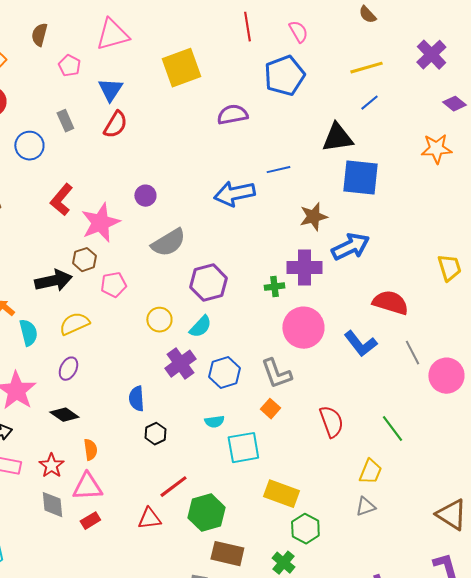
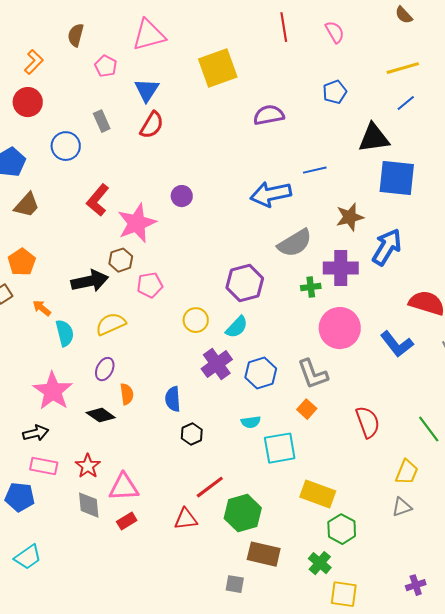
blue pentagon: (284, 76) -> (335, 92), moved, size x0.6
gray semicircle: (168, 243) -> (295, 243), moved
blue arrow: (350, 247) -> (387, 247), turned -33
orange semicircle: (90, 450) -> (127, 394), moved

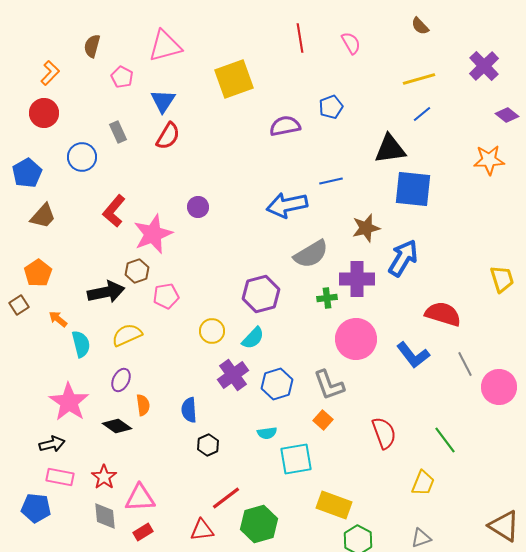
blue pentagon: (335, 92) -> (331, 107), moved
gray triangle: (402, 507) -> (421, 538), moved

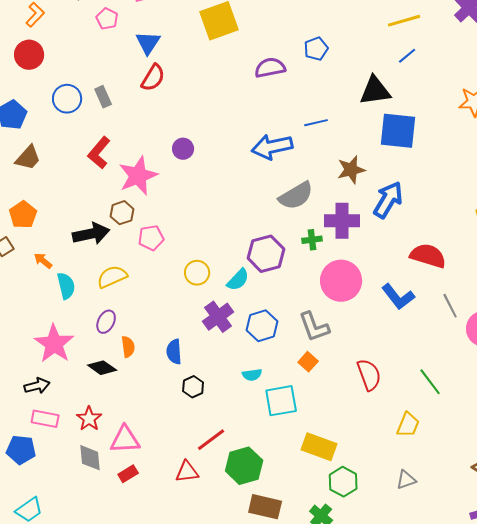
gray rectangle: (118, 132) -> (103, 97), moved
purple hexagon: (261, 294) -> (266, 254), moved

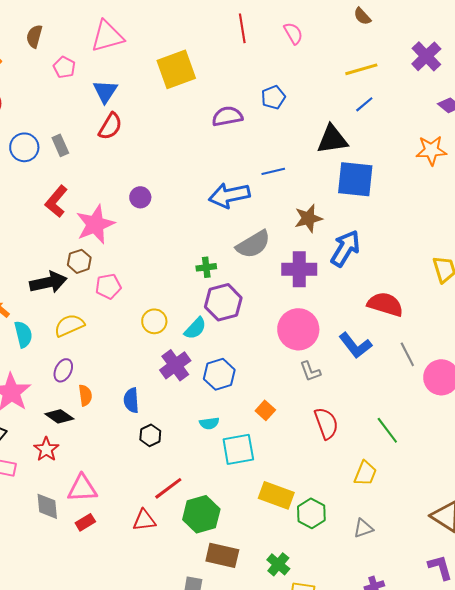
green cross: (312, 240) -> (206, 267), moved
gray L-shape: (314, 327) -> (310, 371), moved, size x0.7
red star: (89, 419) -> (46, 449), moved
green hexagon: (343, 482) -> (311, 513), moved

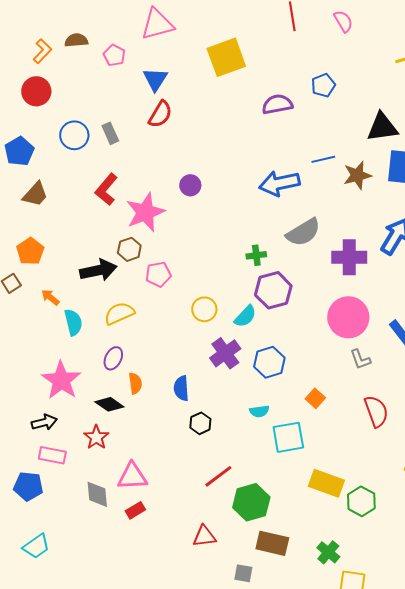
brown semicircle: (34, 36) -> (76, 40), moved, turned 70
brown star: (308, 218) -> (357, 175), moved
red triangle: (144, 520) -> (204, 536), moved

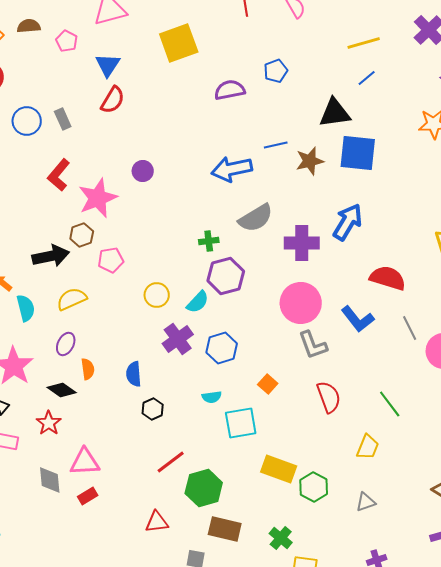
gray L-shape: (360, 359) -> (313, 345), size x1.4

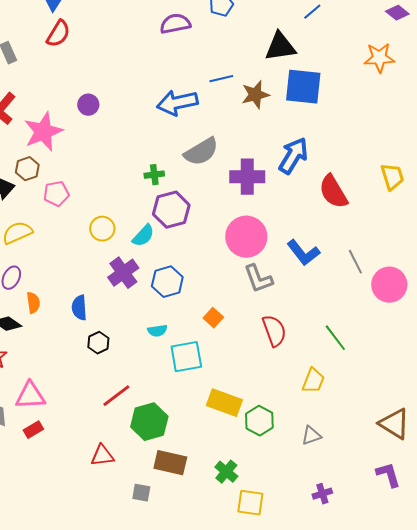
red semicircle: (388, 278) -> (333, 192), moved, turned -138

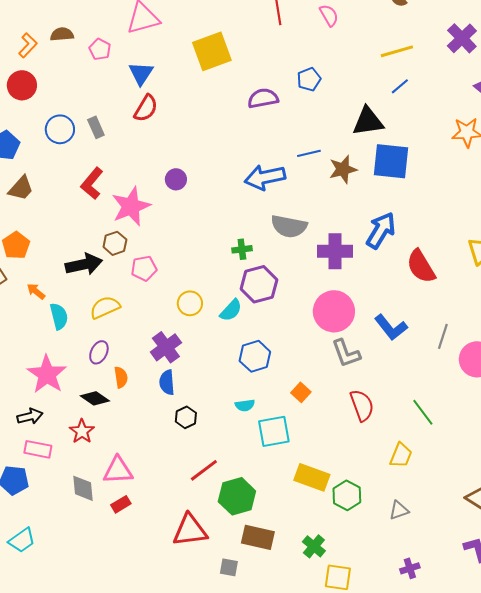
gray semicircle: (201, 152) -> (289, 226), turned 42
gray line: (355, 262) -> (443, 336), turned 45
purple cross: (123, 273) -> (166, 347), moved
red triangle: (102, 456) -> (190, 530), size x1.5

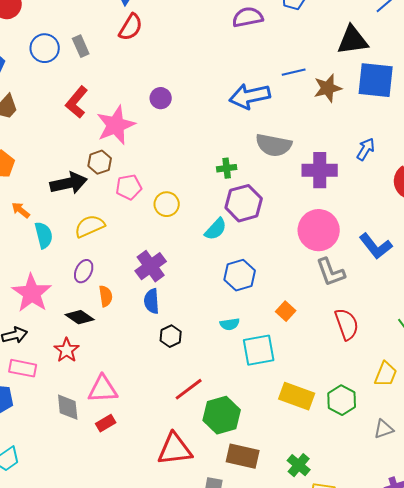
blue arrow: (381, 230) -> (366, 149), size x0.6
yellow circle: (190, 303) -> (167, 204), moved
green hexagon: (347, 495) -> (342, 400), moved

